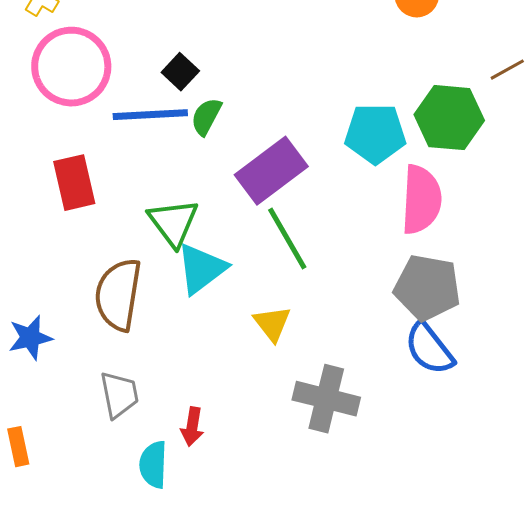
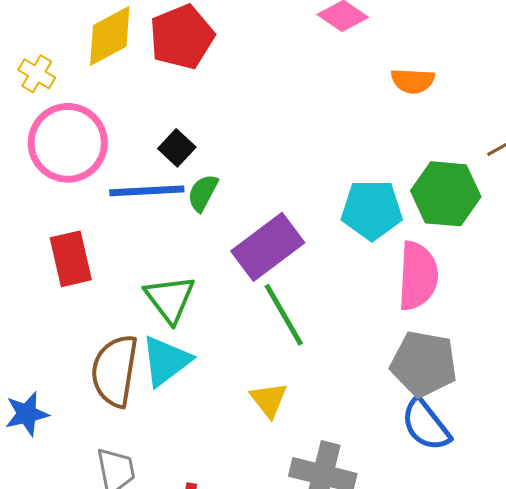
cyan triangle: (201, 269) -> (166, 361), moved

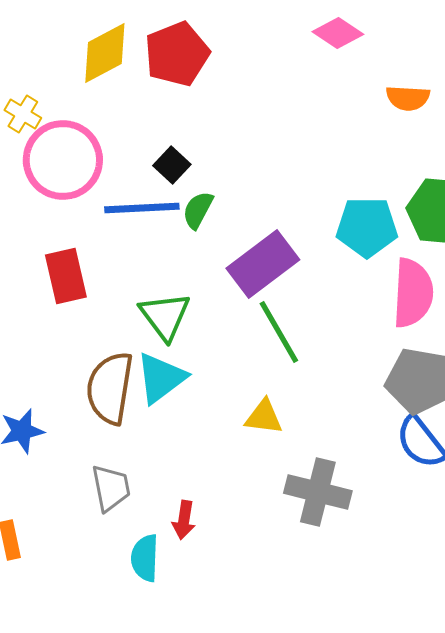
yellow cross: (37, 74) -> (23, 114), moved
yellow triangle: (269, 400) -> (264, 417), turned -45

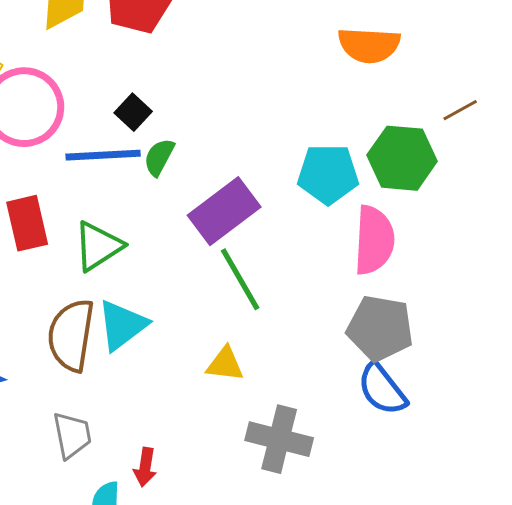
orange semicircle: (408, 98) -> (369, 45), size x1.4
green triangle: (165, 316) -> (98, 246), moved, turned 34

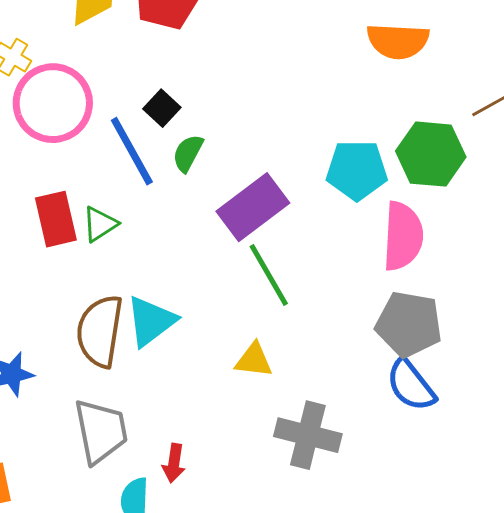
blue line: (103, 155) -> (132, 151), turned 64
green triangle: (98, 246) -> (100, 224), moved, size x0.7
gray trapezoid: (72, 435) -> (101, 431), size x1.4

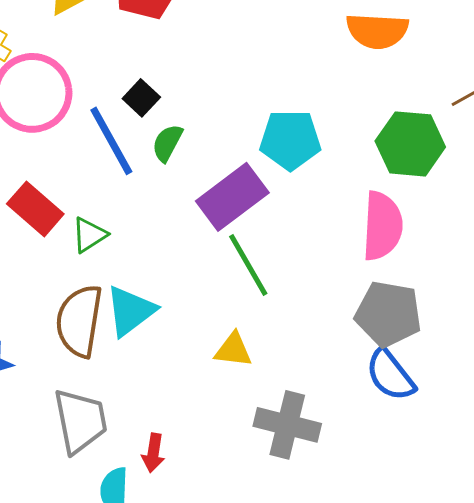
cyan pentagon: (357, 170) -> (290, 140), moved
red rectangle: (56, 219) -> (35, 209), turned -36
green triangle: (100, 224) -> (89, 235), moved

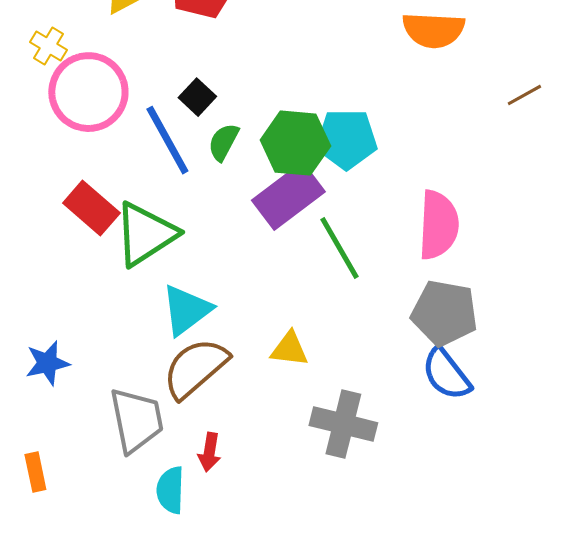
green hexagon: (410, 144) -> (295, 143), moved
green triangle: (89, 235) -> (145, 234), size x1.8
green line: (248, 265) -> (339, 248), moved
brown semicircle: (79, 321) -> (195, 368), moved, turned 40

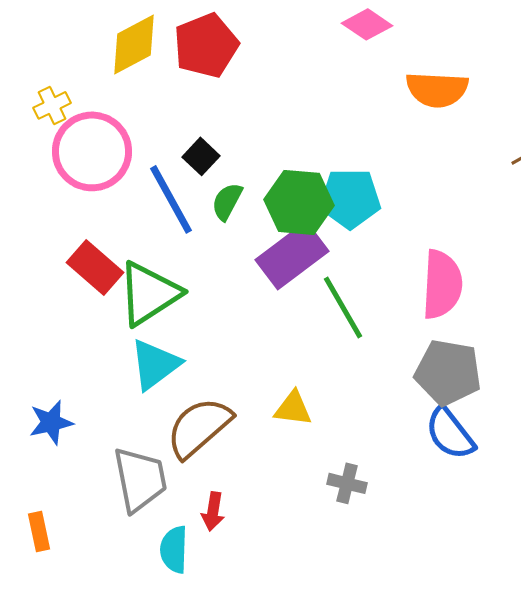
yellow cross: (48, 46) -> (52, 105), turned 33
cyan triangle: (186, 310) -> (155, 364), moved
gray cross: (343, 424) -> (347, 483), size x0.6

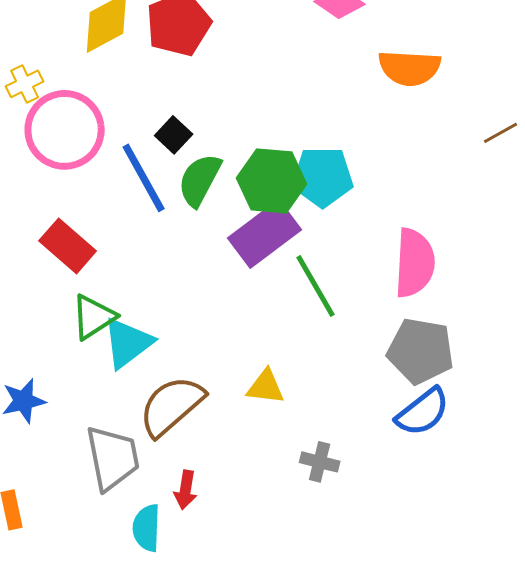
green semicircle: (227, 201) -> (200, 180), size x1.4
green triangle: (149, 293) -> (94, 317), moved, size x0.7
blue semicircle: (450, 433) -> (423, 412), turned -90

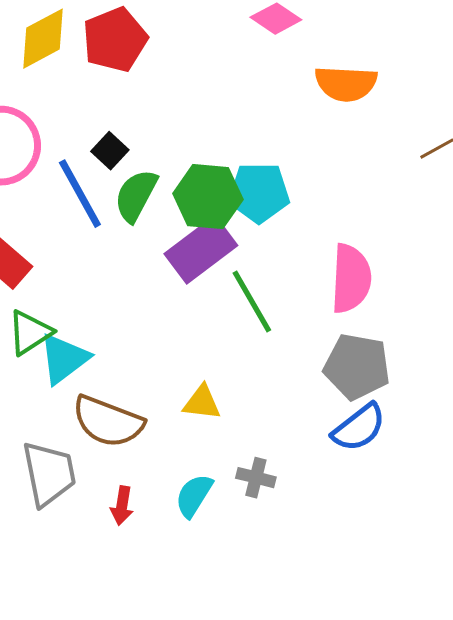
brown semicircle: (172, 406) -> (108, 422), turned -118
cyan semicircle: (147, 528) -> (194, 496), moved, turned 30

